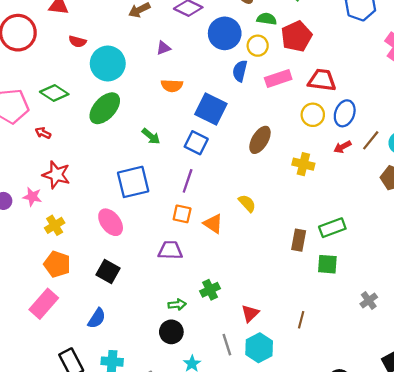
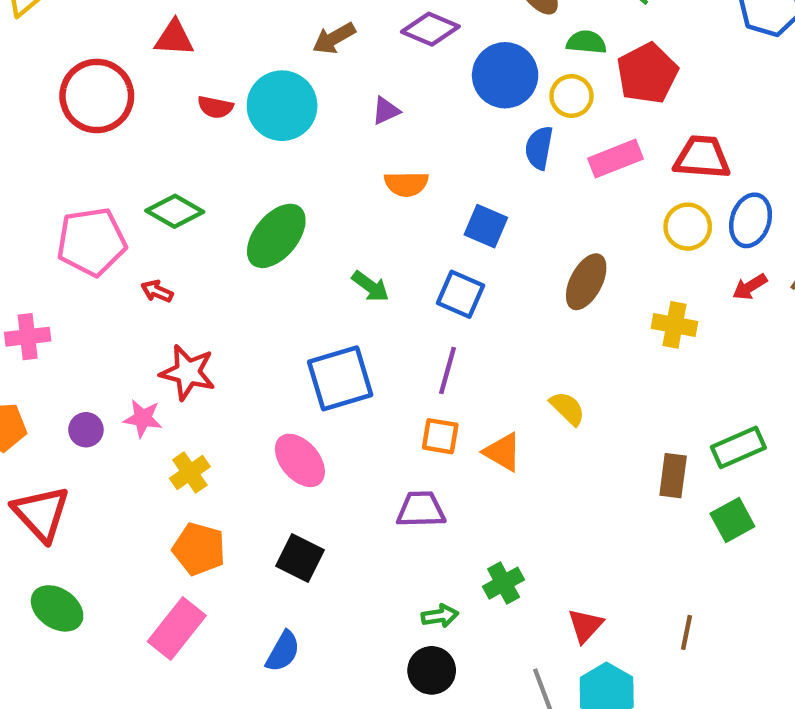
cyan circle: (108, 64) -> (282, 106), moved
blue square: (211, 109) -> (486, 226), size x0.7
green square: (327, 264) -> (732, 520), turned -30

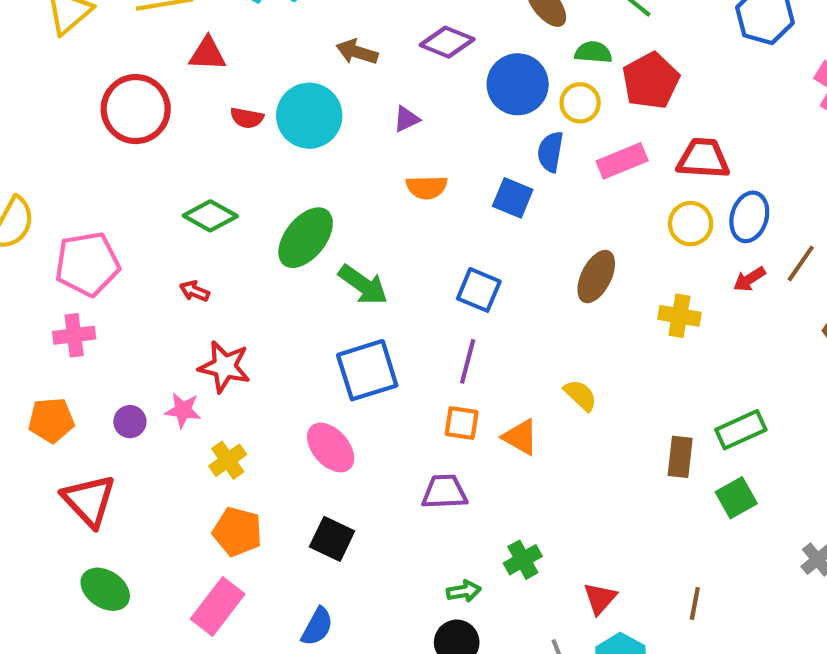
brown arrow: (334, 38) -> (357, 52), turned 48
blue square: (486, 226) -> (513, 198), moved
pink pentagon: (92, 242) -> (87, 264), moved
green arrow: (370, 286) -> (363, 285), moved, size x1.4

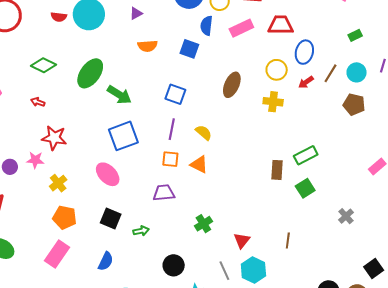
yellow circle: (691, 224) -> (277, 70), moved
yellow semicircle: (580, 395) -> (204, 133), moved
green arrow: (464, 591) -> (141, 231), moved

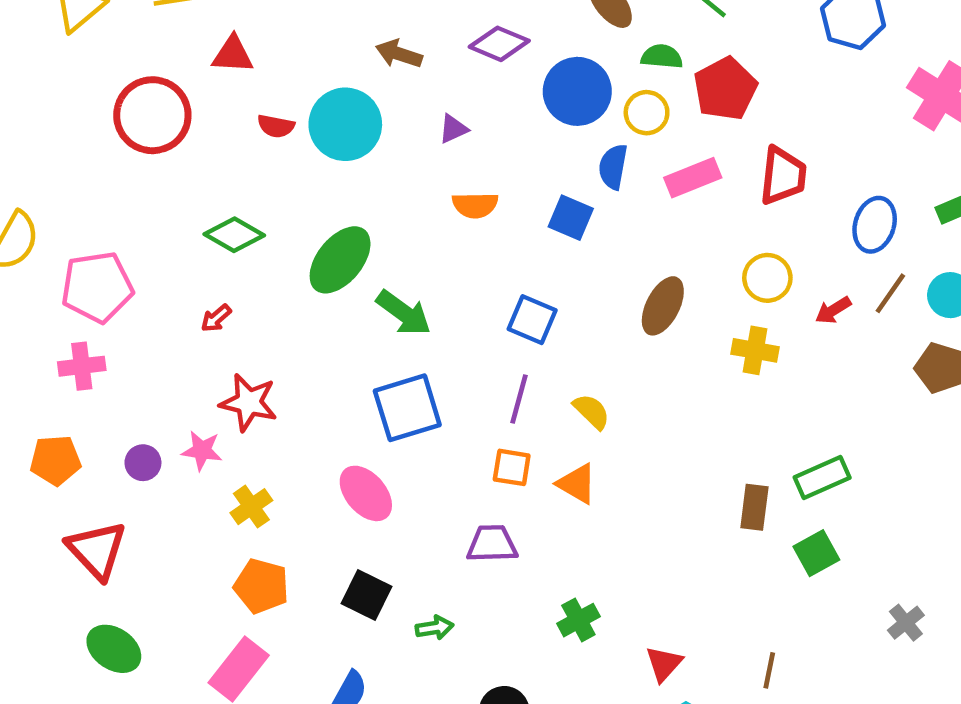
red trapezoid: (281, 25) -> (783, 176), turned 92
blue ellipse: (304, 52) -> (875, 225), moved
red arrow: (38, 102) -> (216, 318), turned -64

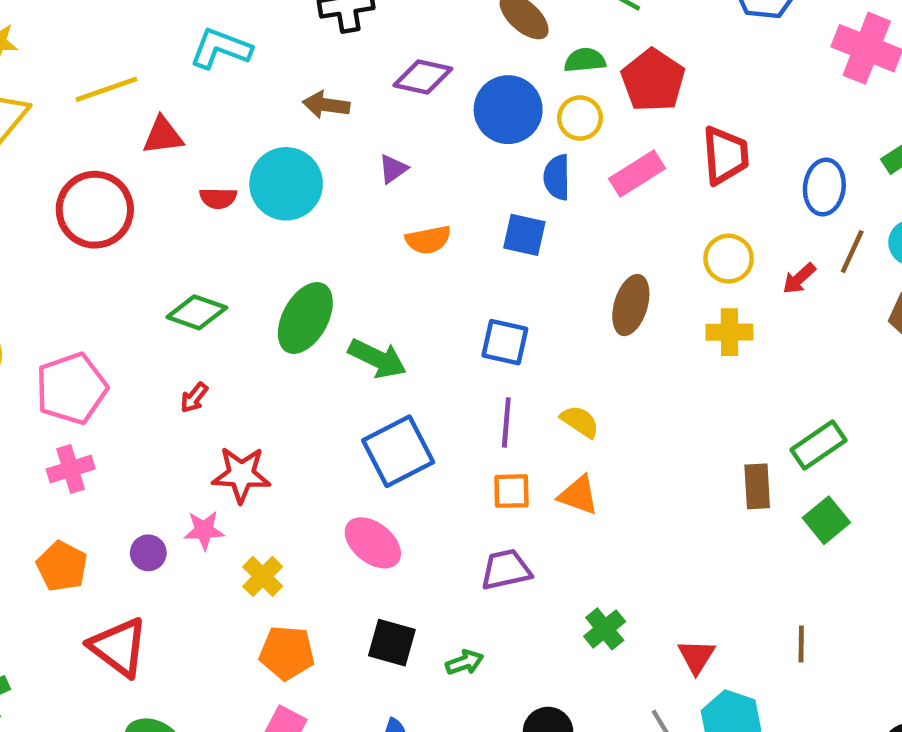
orange pentagon: (56, 460) -> (62, 566), turned -30

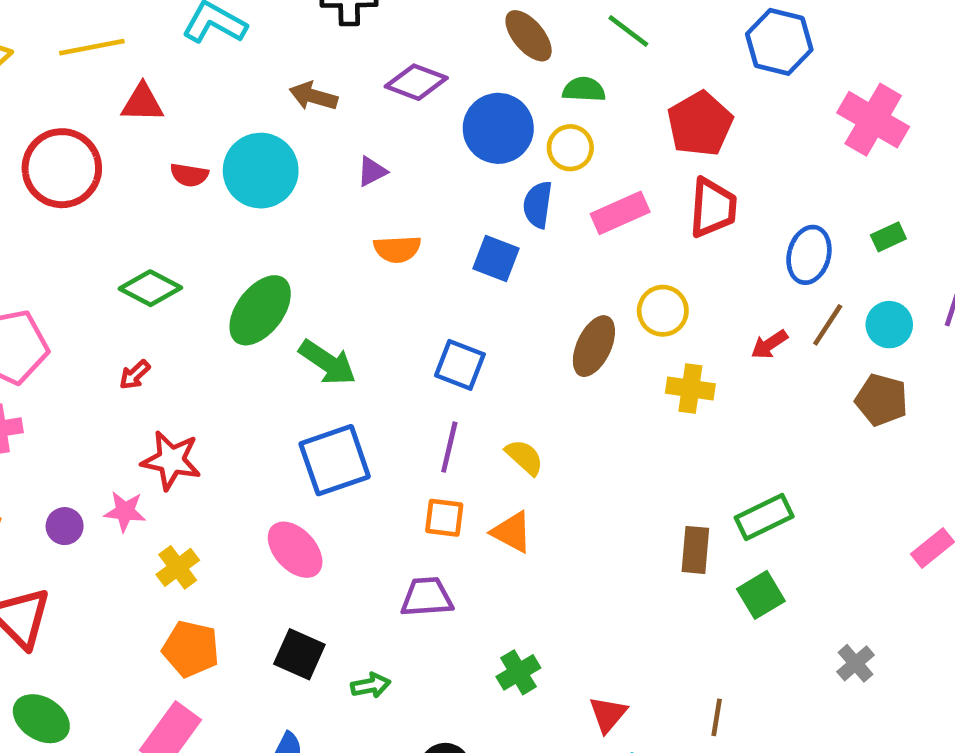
red pentagon: (653, 80) -> (700, 124), moved
yellow circle: (729, 259) -> (663, 311), moved

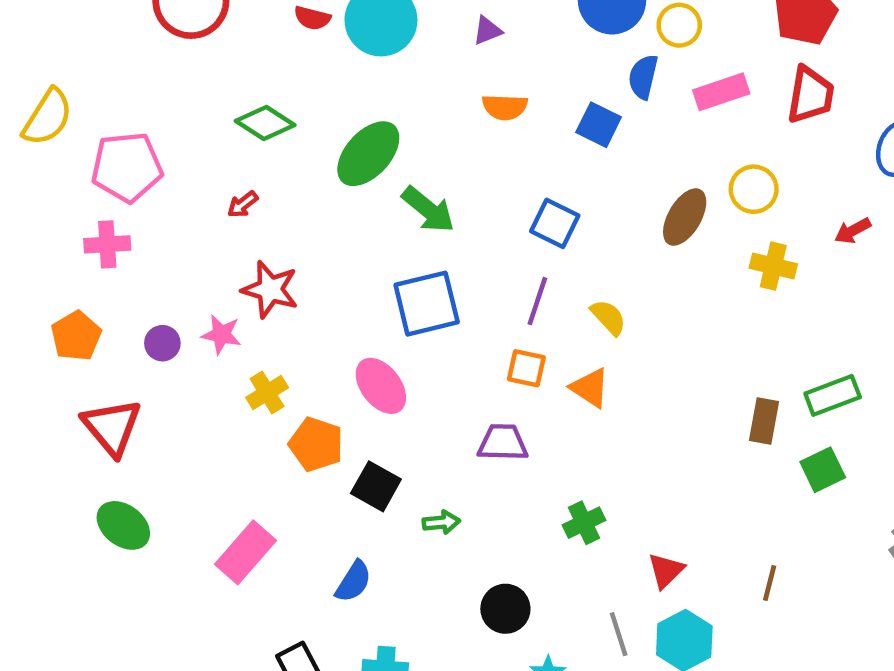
orange pentagon: (191, 649) -> (316, 444), moved

